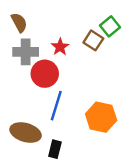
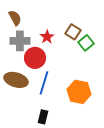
green square: (110, 26) -> (86, 43), moved
brown ellipse: (26, 132) -> (16, 80), moved

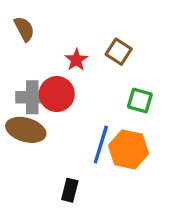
gray cross: (20, 41) -> (32, 97), moved
green square: (86, 43) -> (140, 101), moved, turned -35
blue line: (44, 83) -> (101, 145), moved

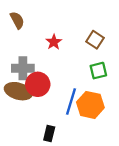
brown square: (119, 52) -> (95, 40), moved
red circle: (57, 94) -> (38, 84), moved
green square: (140, 101) -> (98, 71), turned -30

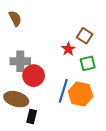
red star: (54, 42) -> (68, 49), moved
brown ellipse: (18, 91) -> (16, 99), moved
black rectangle: (49, 134) -> (32, 116), moved

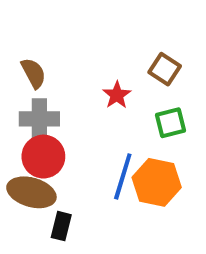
brown semicircle: (15, 18) -> (33, 73), moved
red star: (68, 49) -> (117, 95), moved
red circle: (34, 76) -> (43, 157), moved

